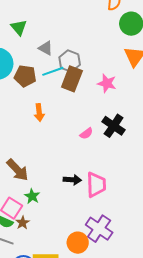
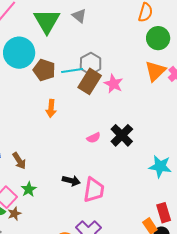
green triangle: (19, 27) -> (47, 21), size x1.6
gray triangle: (46, 48) -> (79, 16), moved
pink star: (107, 83) -> (114, 84), moved
brown arrow: (18, 170) -> (19, 161), size x0.7

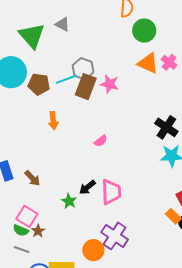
orange triangle: (155, 71) -> (148, 63), turned -40
black cross: (122, 135) -> (166, 127), moved
black arrow: (71, 181) -> (87, 187), turned 138
green star: (29, 189) -> (69, 201), moved

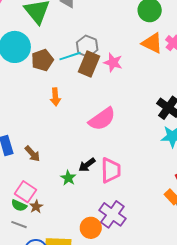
brown pentagon: (39, 84) -> (42, 60), turned -30
pink semicircle: (101, 141) -> (102, 119), size x2.0

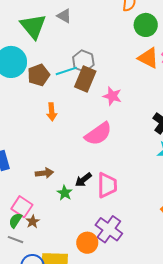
pink star: (113, 62) -> (112, 96), moved
brown arrow: (32, 154) -> (44, 173), moved, turned -54
green semicircle: (19, 205) -> (15, 220), turned 98

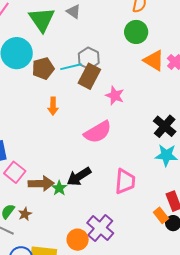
green circle: (146, 25) -> (136, 32), moved
brown arrow: (44, 173) -> (41, 184), moved, size x1.4
black arrow: (83, 180) -> (79, 177), size x1.4
pink trapezoid: (107, 185) -> (125, 181), moved
pink square: (22, 207) -> (15, 172), moved

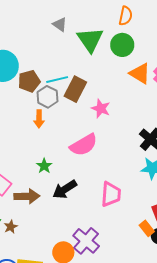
green triangle: (42, 19) -> (90, 40), moved
gray hexagon: (89, 58) -> (47, 97), moved
green star: (59, 188) -> (44, 166), moved

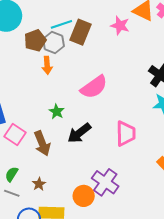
brown pentagon: (29, 81) -> (35, 41), moved
pink star: (101, 108) -> (120, 26), moved
brown arrow: (27, 196) -> (42, 143), turned 75
brown star: (11, 227) -> (39, 184), moved

